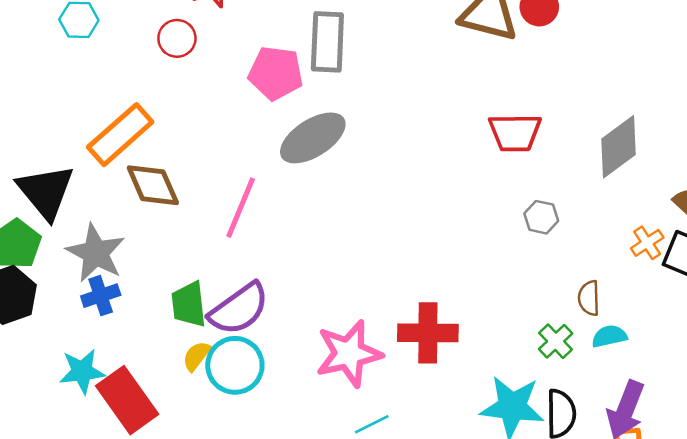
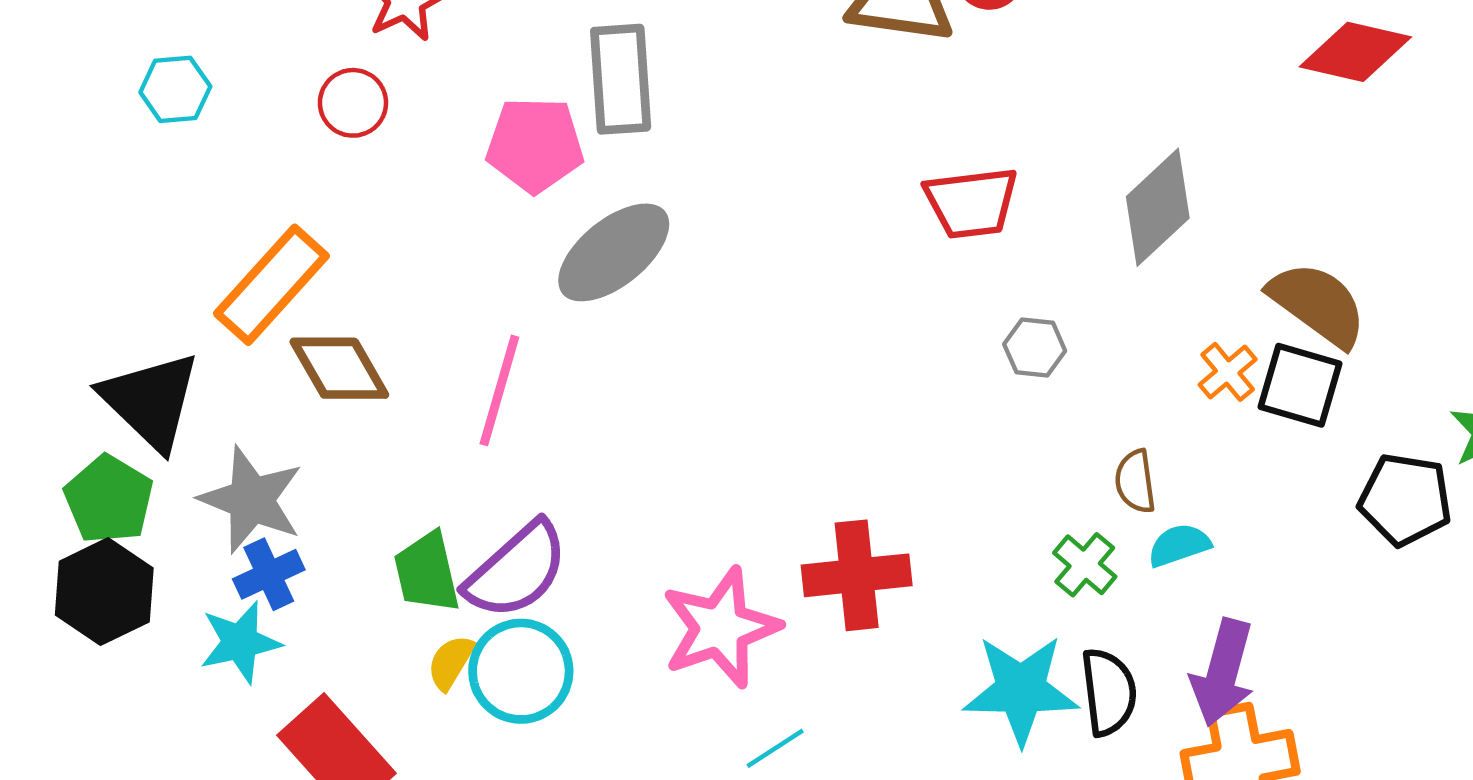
cyan star: (82, 371) -> (240, 642), moved

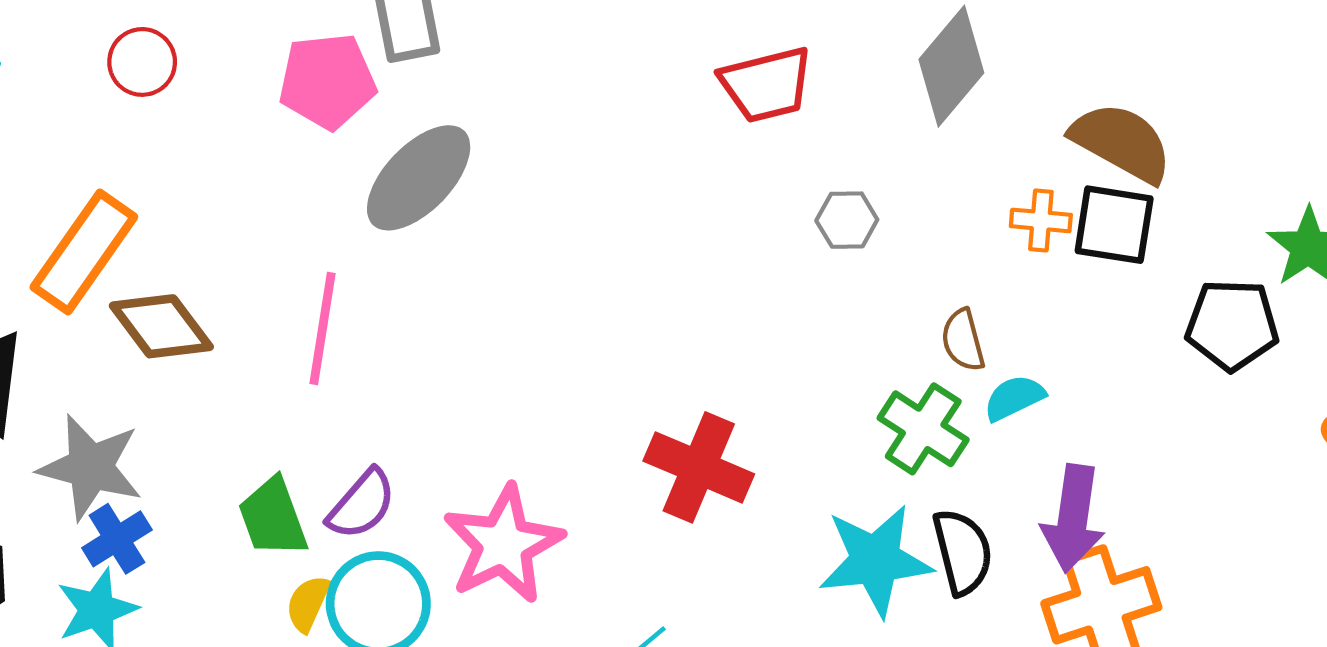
orange cross: (1228, 372) -> (1041, 220), turned -38
green cross: (1085, 565) -> (923, 429), size x1.4
purple semicircle: (517, 570) -> (362, 504), size x0.7
red cross: (857, 575) -> (699, 467), turned 36
pink star: (721, 628) -> (503, 544), moved

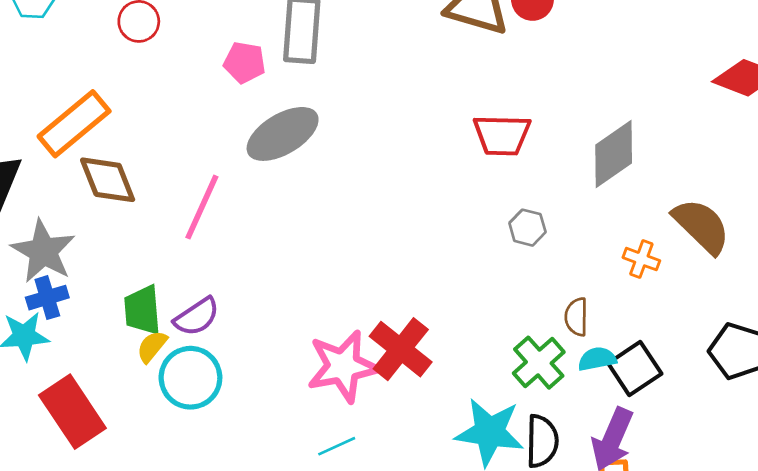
pink pentagon: (327, 81) -> (245, 62), size x0.7
black square: (1114, 225) -> (635, 368), moved, turned 32
pink star: (503, 544) -> (343, 366), moved
yellow semicircle: (308, 604) -> (152, 347), moved

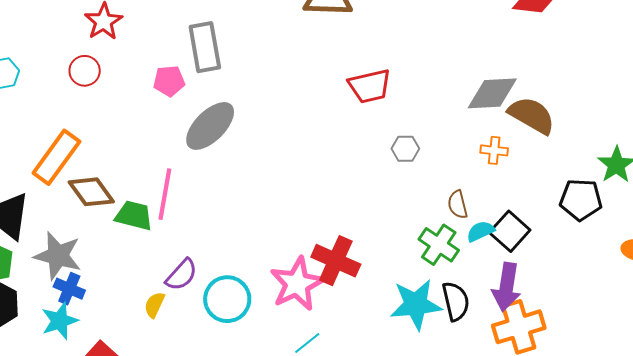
gray diamond: (614, 154) -> (492, 93), moved, turned 46
blue cross: (47, 298) -> (69, 289), turned -36
green trapezoid: (142, 310) -> (134, 215), moved, turned 123
cyan circle: (190, 378) -> (227, 299), moved

